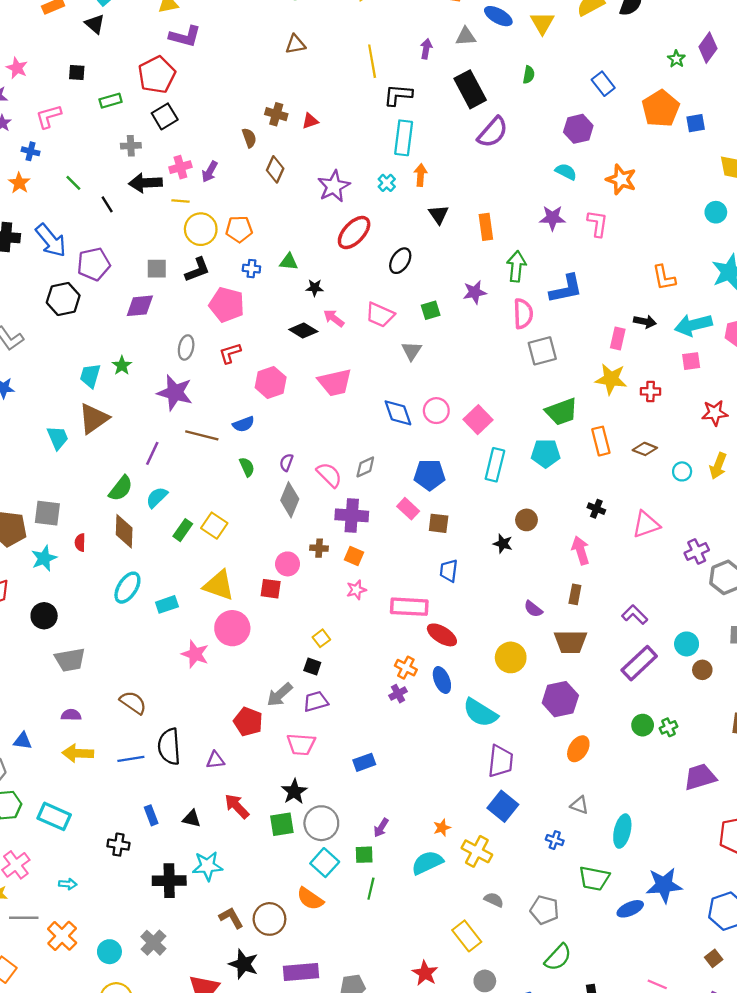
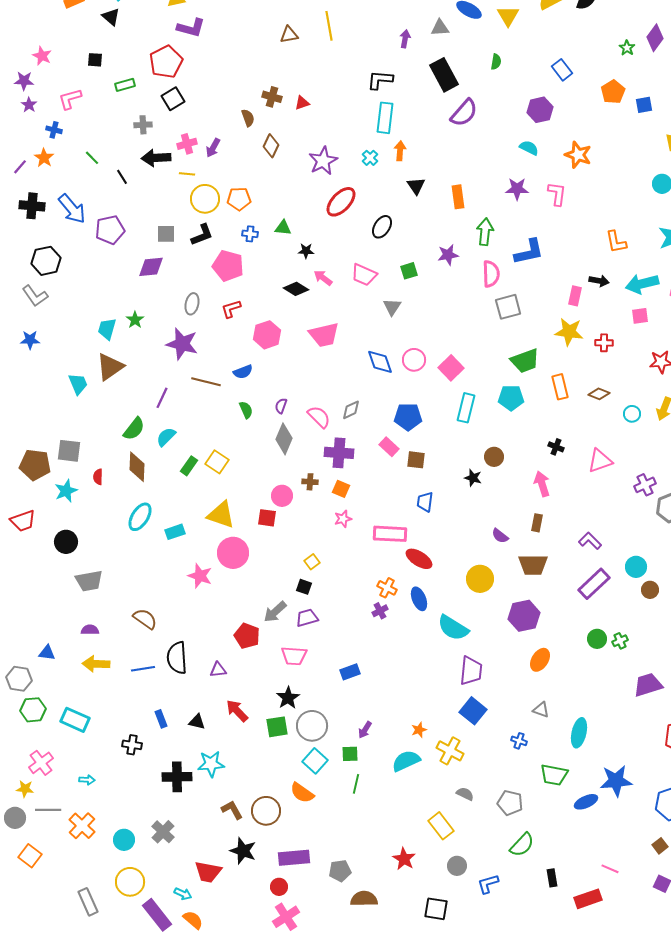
yellow line: (372, 61) -> (329, 26), moved
orange pentagon: (661, 109) -> (613, 92), size x0.7
black hexagon: (63, 299) -> (46, 261), moved

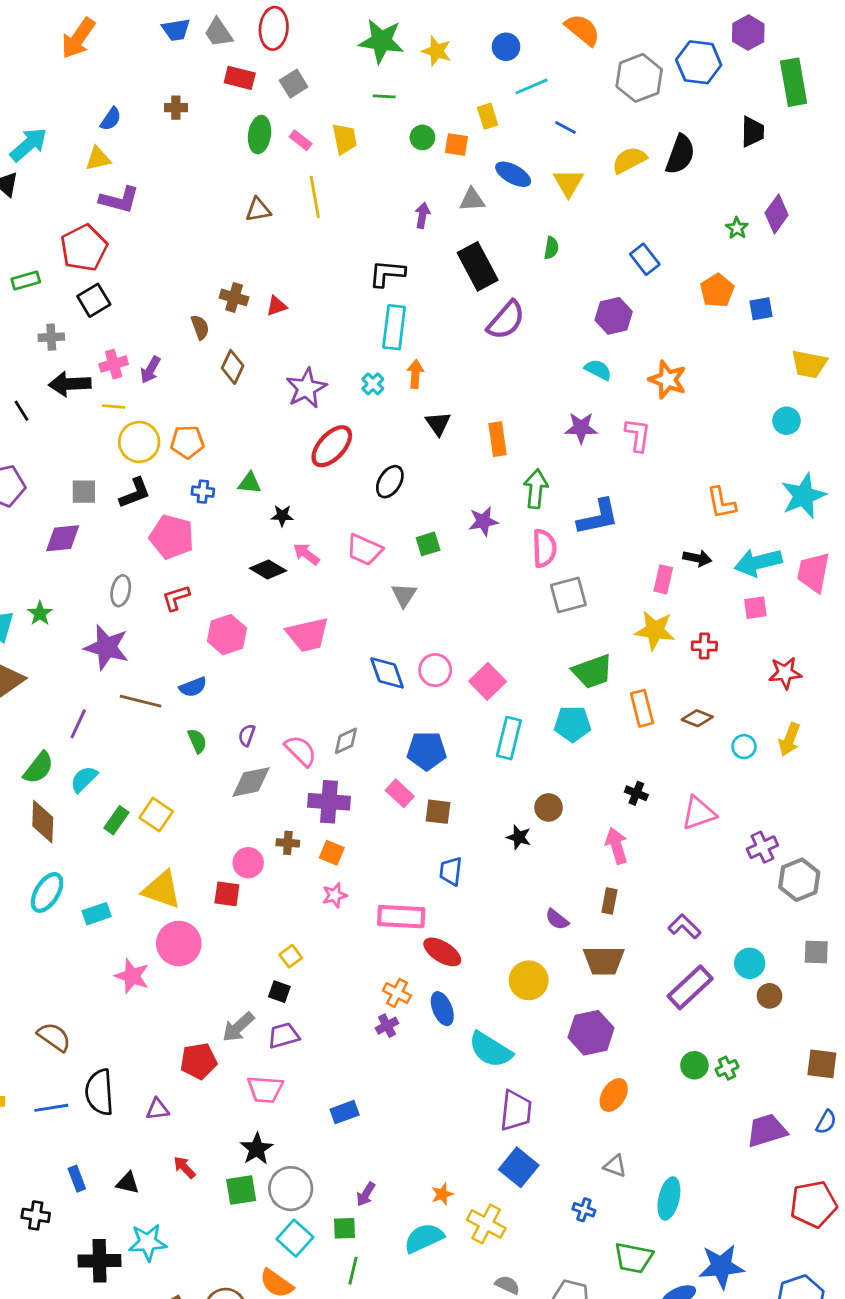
gray diamond: (284, 439) -> (251, 782), turned 56
red pentagon: (247, 636) -> (199, 1061), turned -30
red arrow: (237, 711) -> (184, 1167), size x0.7

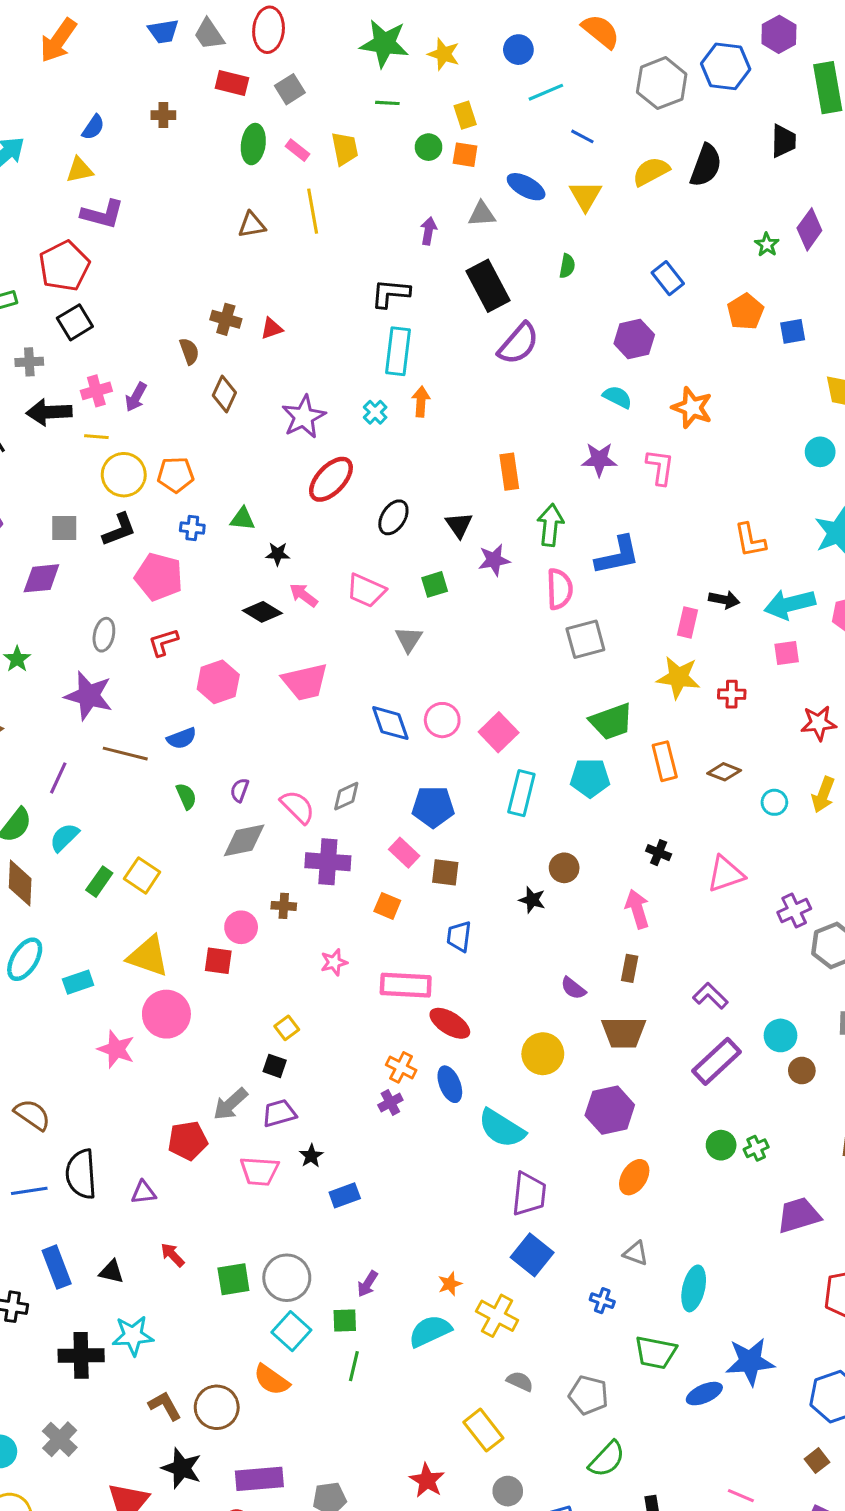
yellow rectangle: (488, 116) -> (465, 115), moved
black triangle: (438, 424) -> (459, 525), moved
orange square: (332, 853) -> (387, 906), moved
black star: (257, 1149) -> (311, 1156), moved, size x0.7
blue rectangle: (77, 1179) -> (57, 1267), size x1.5

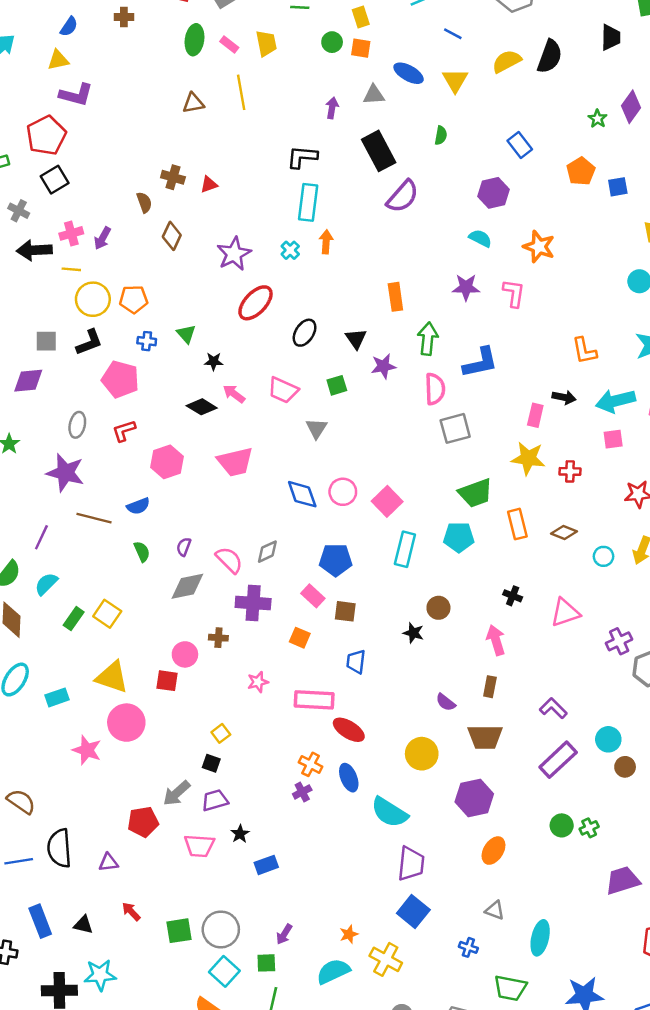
gray cross: (29, 362) -> (19, 211), turned 30
green triangle: (243, 519) -> (186, 334), turned 42

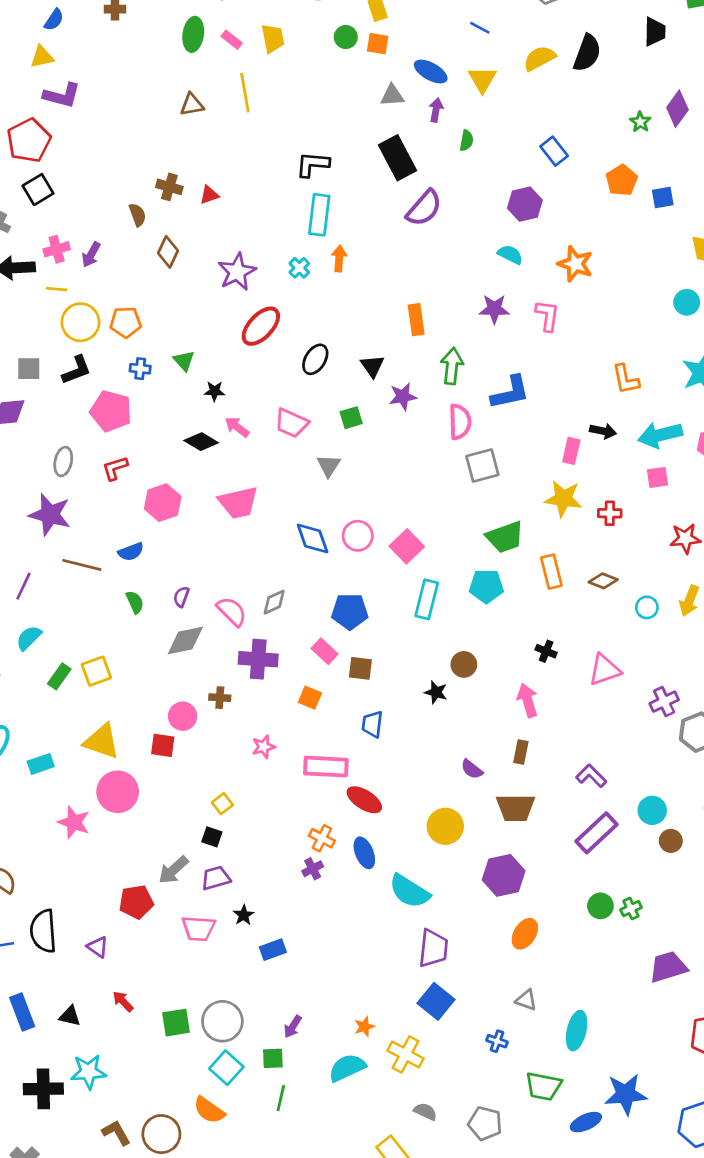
purple arrow: (332, 108) -> (436, 110), moved
yellow square: (107, 614) -> (96, 671), turned 36
purple triangle: (108, 863) -> (98, 947), turned 42

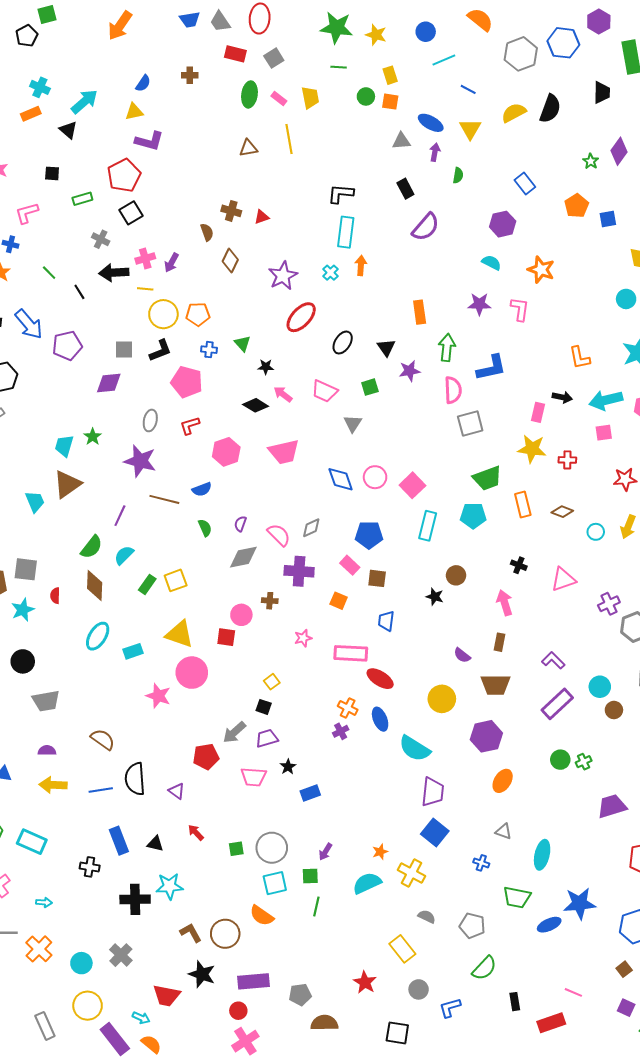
black rectangle: (398, 158) -> (405, 189), size x0.6
green square: (176, 1023) -> (236, 849), size x0.7
cyan square: (226, 1068) -> (275, 883), turned 35

